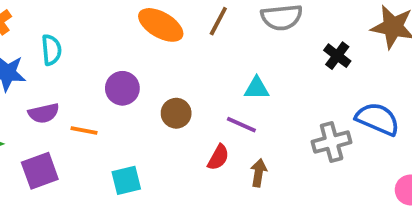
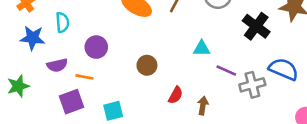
black cross: (337, 56) -> (256, 26), size x1.5
purple circle: (122, 88) -> (96, 47), moved
purple line: (241, 125) -> (226, 70), moved
purple square: (40, 171) -> (72, 102), moved

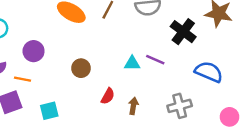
cyan triangle: (202, 48) -> (132, 63), moved
purple line: (226, 70) -> (155, 60), moved
gray cross: (252, 85) -> (180, 106), moved

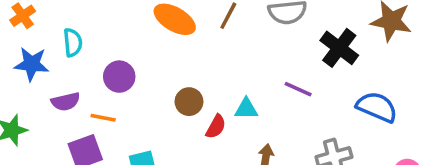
cyan triangle: (132, 63) -> (246, 109), moved
red semicircle: (108, 96) -> (216, 127), moved

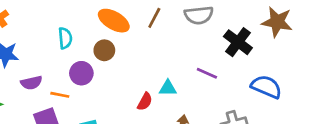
cyan semicircle: (73, 43) -> (65, 38), moved
purple circle: (119, 77) -> (81, 73), moved
brown circle: (189, 102) -> (104, 50), moved

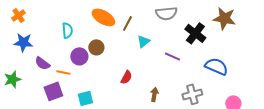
brown line: (154, 18) -> (127, 23), moved
brown circle: (104, 50) -> (96, 47), moved
purple semicircle: (31, 83) -> (42, 63), turned 49
cyan triangle: (168, 88) -> (143, 41), moved, turned -40

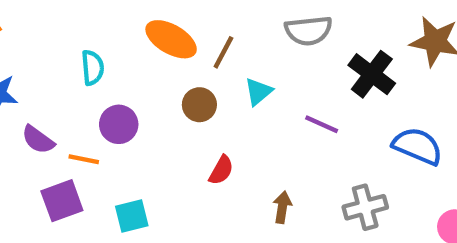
brown circle: (96, 47) -> (199, 105), moved

